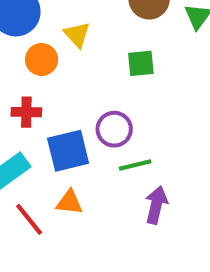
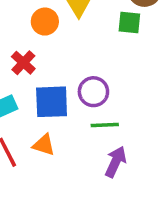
green square: (141, 63) -> (129, 23), moved
red cross: (26, 112) -> (23, 63), turned 30

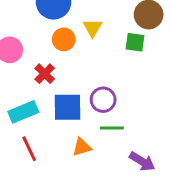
orange triangle: (44, 145) -> (82, 147), moved, turned -36
purple arrow: (116, 162) -> (142, 162), moved, turned 95

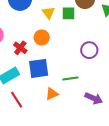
orange circle: (64, 39) -> (42, 38), moved
green square: (135, 42) -> (68, 13), moved
purple circle: (103, 100) -> (89, 50), moved

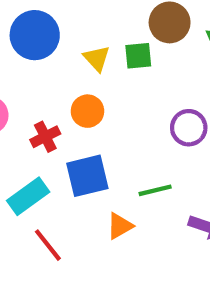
red cross: (20, 48) -> (45, 137), turned 32

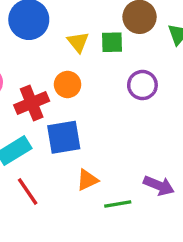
purple circle: (189, 128) -> (142, 85), moved
red cross: (45, 137) -> (32, 103), size x1.4
green line: (155, 190) -> (118, 204), moved

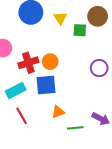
yellow triangle: (78, 42) -> (60, 18), moved
orange circle: (68, 84) -> (50, 62), moved
purple circle: (142, 85) -> (99, 68), moved

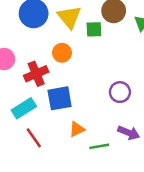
yellow triangle: (60, 18) -> (69, 17), size x1.5
orange circle: (50, 62) -> (62, 53), moved
purple circle: (99, 68) -> (120, 92), moved

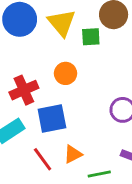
orange circle: (62, 53) -> (66, 73), moved
red line: (34, 138) -> (43, 159), moved

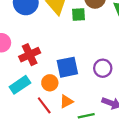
orange circle: (66, 73) -> (50, 83), moved
blue square: (52, 118) -> (67, 67), moved

